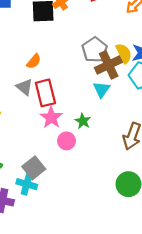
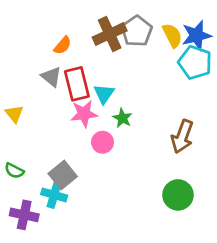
brown cross: (109, 65) -> (110, 34), moved
cyan triangle: (102, 89) -> (104, 94), moved
pink star: (51, 118) -> (84, 114), turned 30

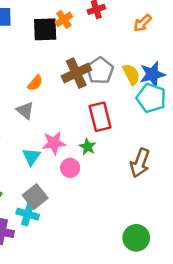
red rectangle: (77, 84) -> (100, 117), moved
cyan triangle: (104, 94) -> (31, 157), moved
green circle: (178, 195) -> (136, 238), moved

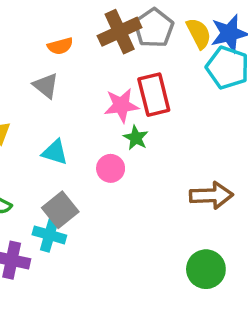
orange semicircle: (35, 83) -> (60, 46), turned 35
pink star: (54, 143) -> (121, 105), moved
cyan triangle: (31, 157) -> (55, 152), turned -48
brown arrow: (140, 163) -> (211, 195), moved, turned -112

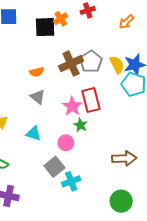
gray triangle: (46, 86) -> (38, 97), moved
pink star: (121, 105) -> (72, 106), turned -30
gray square: (60, 210) -> (54, 167), moved
cyan cross: (49, 235) -> (71, 181), moved, turned -36

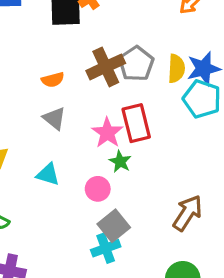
yellow semicircle: (117, 65) -> (176, 69), turned 30
brown arrow: (124, 158) -> (188, 213), turned -55
gray square: (54, 167) -> (114, 226), moved

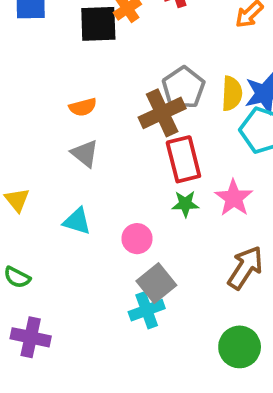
brown cross: (106, 67) -> (162, 113), moved
pink star: (107, 133) -> (234, 198), moved
green star: (120, 162) -> (185, 204), moved, turned -30

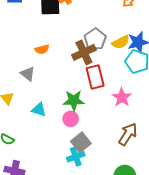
yellow semicircle: (232, 94) -> (121, 42), turned 60
gray triangle: (85, 153) -> (28, 74), moved
green star: (185, 204) -> (74, 100), moved, size x1.5

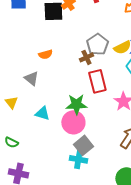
brown cross: (84, 52) -> (86, 57), size x0.6
pink circle: (71, 119) -> (73, 122), size x1.5
cyan cross: (76, 157) -> (78, 159), turned 30

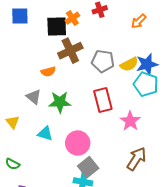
gray pentagon: (97, 44) -> (103, 61), turned -30
brown cross: (86, 57) -> (70, 51), moved, size x1.6
green star: (76, 104) -> (60, 102), moved

